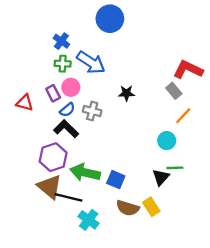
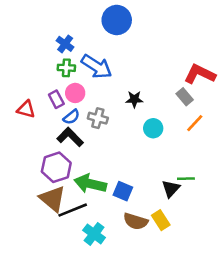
cyan circle: (167, 141) -> (153, 128), moved
black line: (68, 197) -> (73, 210), turned -36

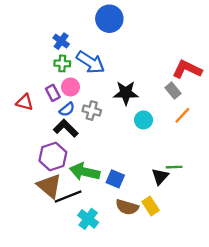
black star: (134, 99) -> (126, 93), size x1.5

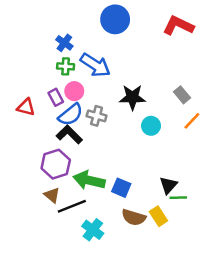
red L-shape: (187, 69) -> (178, 26), moved
blue semicircle: (67, 109) -> (71, 115), size x1.5
green line: (174, 167) -> (178, 198), moved
brown triangle: (49, 186) -> (52, 195), size x0.6

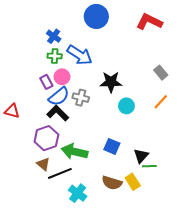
gray rectangle: (182, 95) -> (161, 73), moved
red triangle: (26, 107) -> (12, 111), moved
blue square: (121, 188) -> (112, 146), moved

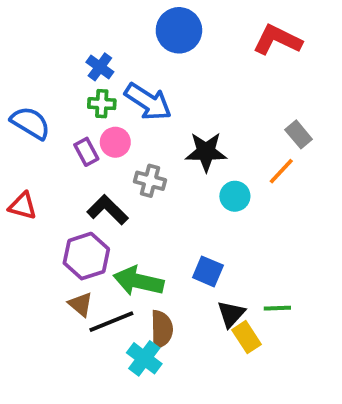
blue semicircle: (59, 97) -> (30, 123), moved, turned -110
orange line: (161, 102) -> (281, 171), moved
black triangle: (141, 156) -> (231, 314), moved
brown semicircle: (112, 183) -> (162, 329), moved, turned -108

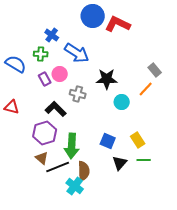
red L-shape: (277, 40) -> (118, 24), moved
green cross: (102, 104) -> (41, 54), moved
green arrow: (138, 281) -> (72, 146), turned -100
yellow rectangle: (247, 337) -> (138, 140), moved

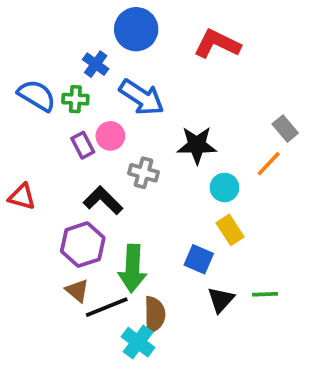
blue circle: (93, 16) -> (136, 29), moved
blue semicircle: (16, 64) -> (37, 95), moved
yellow rectangle: (138, 140) -> (230, 230), moved

